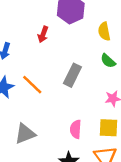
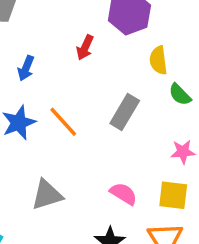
yellow semicircle: (104, 31) -> (158, 60), moved
pink semicircle: (76, 129) -> (124, 194), turned 114

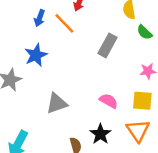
orange line: (63, 122) -> (64, 23), moved

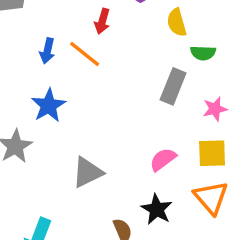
green semicircle: (144, 32) -> (203, 53), turned -35
gray rectangle: (107, 45) -> (173, 86), moved
pink semicircle: (109, 101) -> (163, 159), turned -60

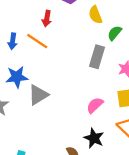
green semicircle: (203, 53) -> (115, 33), turned 133
blue star: (48, 105) -> (17, 77), turned 30
gray triangle: (87, 172) -> (38, 95), moved

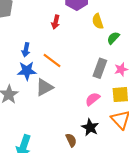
blue arrow: (13, 41) -> (26, 50), moved
orange line: (37, 41) -> (52, 60), moved
gray rectangle: (97, 57) -> (100, 68), moved

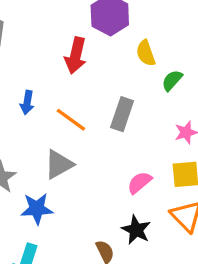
red arrow: (56, 22) -> (76, 56), size x1.5
gray rectangle: (100, 68) -> (122, 114), moved
blue star: (27, 71) -> (37, 209), moved

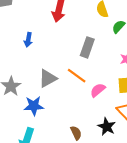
orange line: (71, 120) -> (77, 76), moved
black star: (136, 230) -> (107, 127), moved

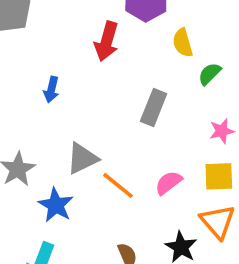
orange line: (77, 76) -> (118, 185), moved
blue star: (34, 106) -> (56, 205), turned 30

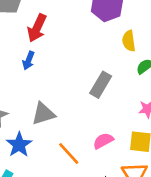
red arrow: (107, 41) -> (37, 28), moved
orange line: (118, 185) -> (69, 153), moved

